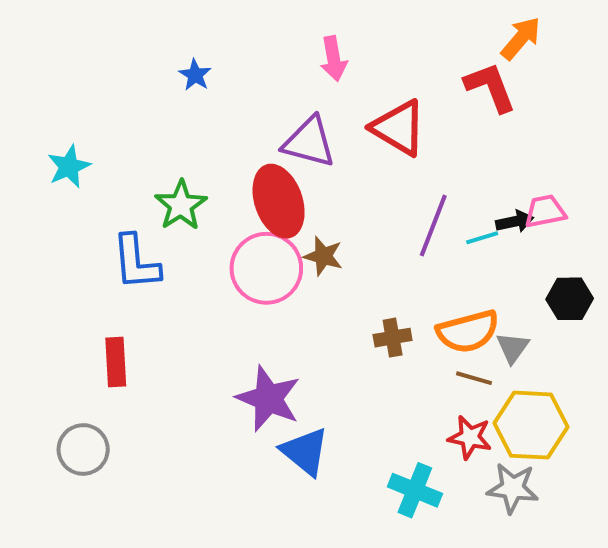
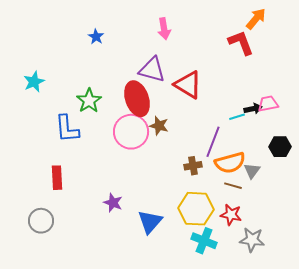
red triangle: (399, 128) -> (188, 85), moved
purple line: (433, 226) -> (213, 142), moved
purple star: (268, 399) -> (113, 203), moved, size x0.6
yellow hexagon: (531, 425) -> (196, 209), moved
blue triangle: (305, 452) -> (150, 222), turned 32

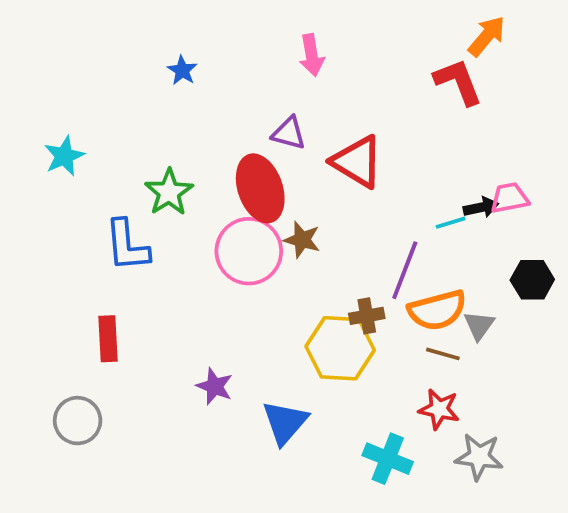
purple triangle: (152, 70) -> (289, 133), size x0.7
yellow hexagon: (196, 209) -> (340, 348), moved

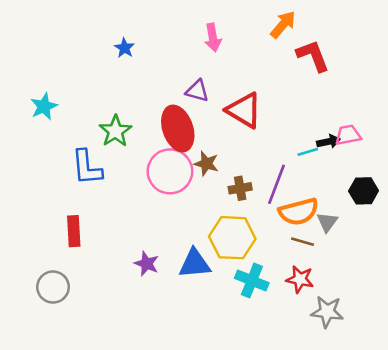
orange arrow: (487, 36) -> (283, 25), moved
brown cross: (367, 316) -> (240, 188), moved
blue triangle: (285, 422) -> (195, 264), moved, turned 44
cyan cross: (388, 459) -> (252, 281), moved

